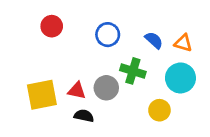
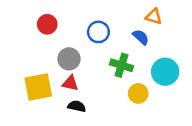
orange triangle: (183, 43) -> (154, 17), moved
gray circle: (106, 88) -> (69, 59), moved
yellow circle: (159, 110) -> (138, 93), moved

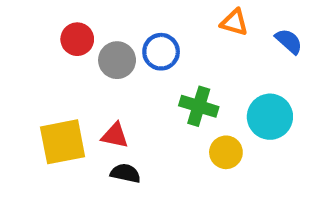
orange triangle: (154, 17) -> (234, 22), moved
blue semicircle: (141, 37) -> (289, 41), moved
gray circle: (69, 59) -> (117, 60), moved

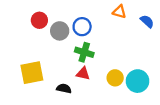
green cross: (199, 106) -> (84, 52), moved
cyan circle: (270, 117) -> (138, 81), moved
red triangle: (115, 136) -> (83, 74), moved

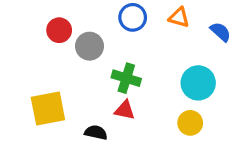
blue circle: (82, 27) -> (133, 17), moved
yellow circle: (115, 78) -> (190, 123), moved
cyan circle: (138, 81) -> (198, 83), moved

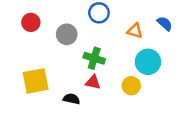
orange triangle: (179, 17) -> (135, 31), moved
red circle: (59, 30) -> (31, 22), moved
yellow circle: (190, 123) -> (131, 86), moved

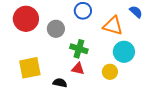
red circle: (31, 22) -> (26, 19), size x1.6
blue semicircle: (165, 24) -> (136, 12), moved
orange triangle: (135, 31) -> (113, 26), size x1.5

